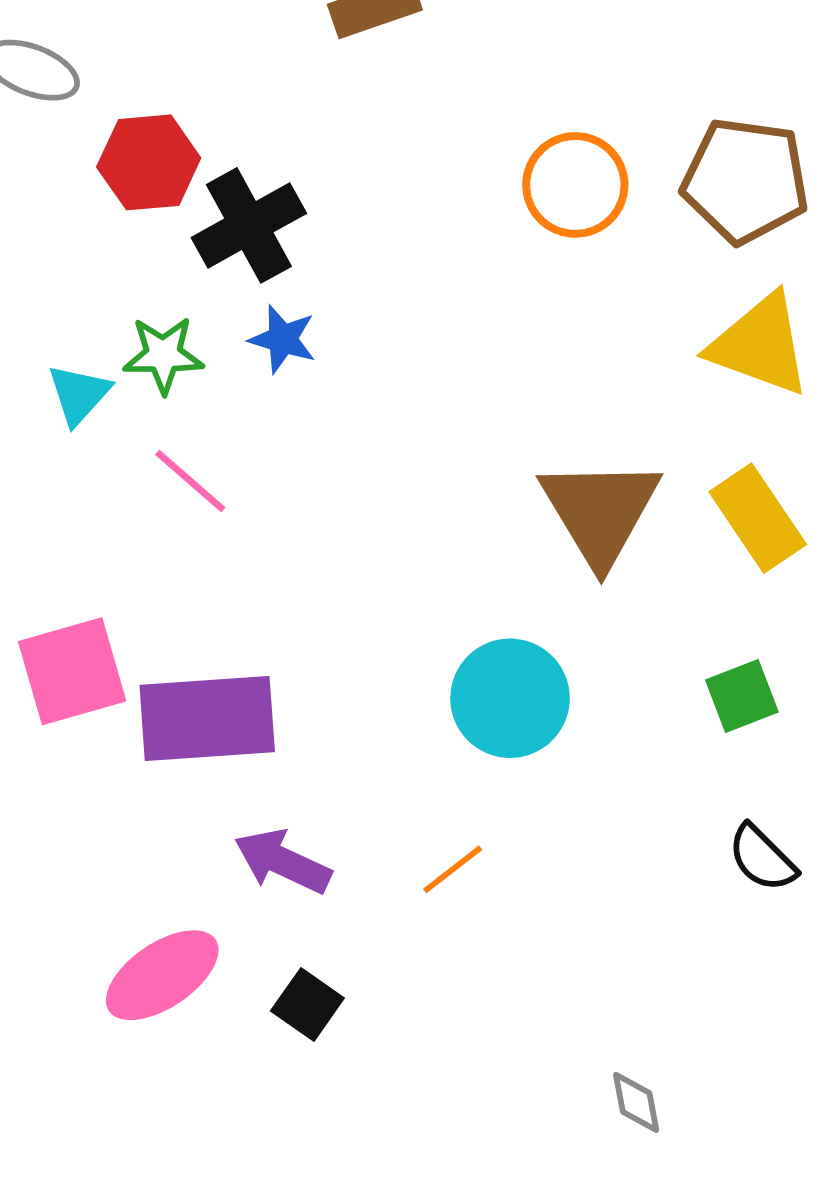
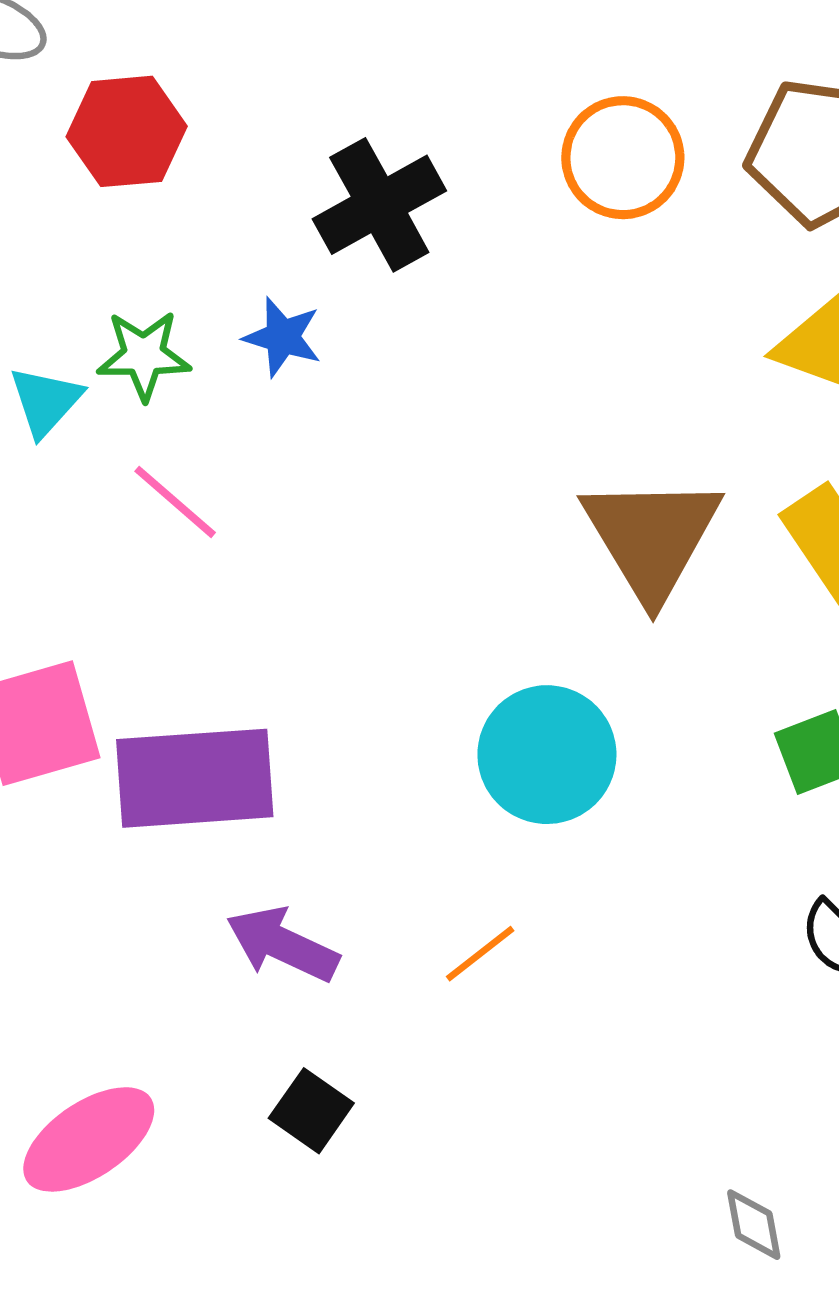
black cross: (249, 225) -> (379, 205), moved
pink ellipse: (162, 975) -> (89, 1139), moved
gray diamond: (636, 1102) -> (754, 1225), moved

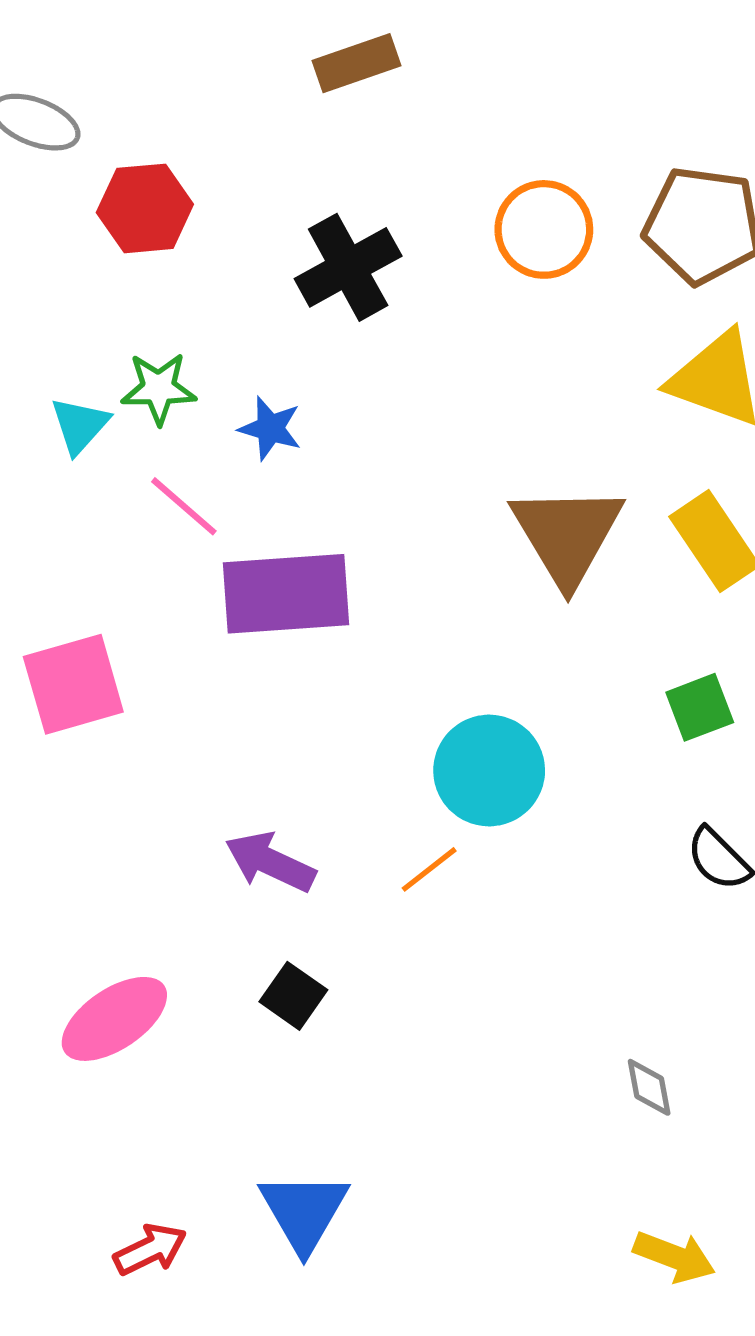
blue star: (282, 337) -> (270, 428), moved
cyan circle: (547, 755) -> (489, 771), moved
purple rectangle: (195, 778) -> (286, 594), moved

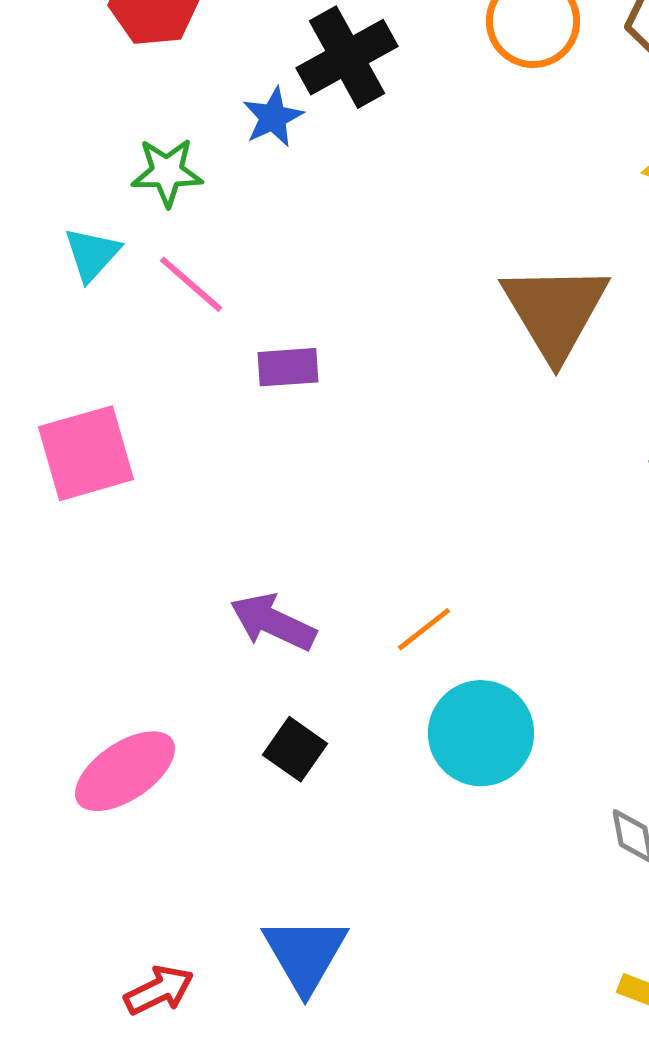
cyan triangle: (80, 425) -> (92, 254), moved
blue star: (270, 428) -> (273, 117), moved, turned 30
purple rectangle: (286, 594) -> (288, 367), size x0.5
cyan circle: (489, 771) -> (481, 733), moved

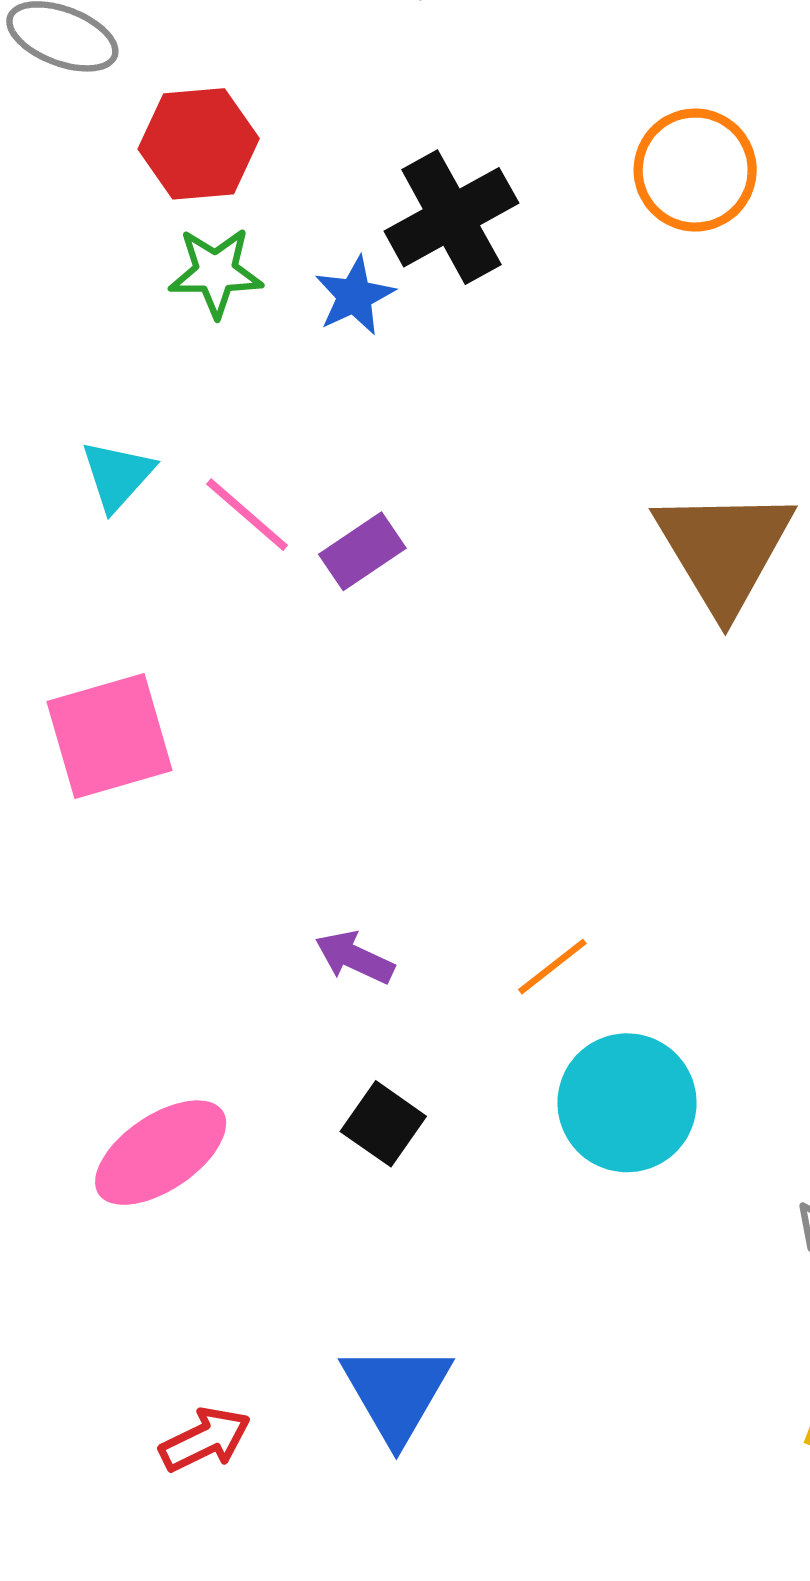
green star: (167, 172) -> (216, 272), moved
purple rectangle: (288, 367) -> (362, 551), moved, turned -30
purple arrow: (273, 622) -> (355, 957), size x0.7

